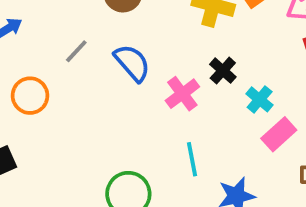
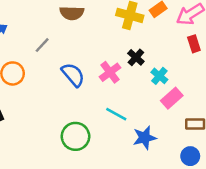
blue semicircle: (132, 63) -> (73, 75), moved
cyan line: (192, 159) -> (116, 114), turned -50

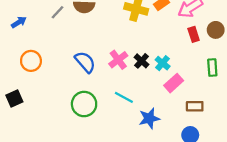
gray line: (42, 45) -> (58, 12), moved
black cross: (136, 57) -> (142, 61), moved
green circle: (75, 136) -> (84, 104), moved

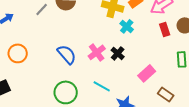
cyan cross: (163, 63) -> (127, 26), moved
brown rectangle: (195, 106) -> (166, 94), turned 35

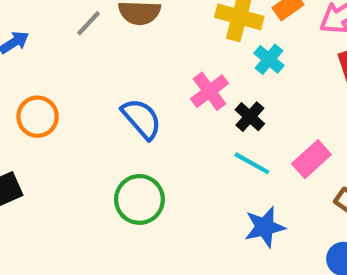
pink cross: (97, 52) -> (210, 91), moved
cyan line: (102, 86) -> (252, 163), moved

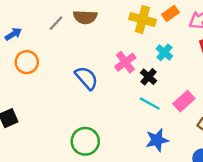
cyan cross: (269, 59) -> (164, 52), moved
orange circle: (38, 117) -> (27, 62), moved
green circle: (139, 199) -> (85, 141), moved

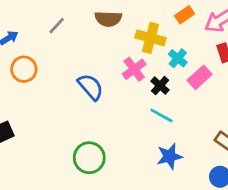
brown semicircle: (85, 17) -> (108, 19), moved
yellow cross: (142, 19) -> (150, 38), moved
pink rectangle: (184, 101) -> (200, 77), moved

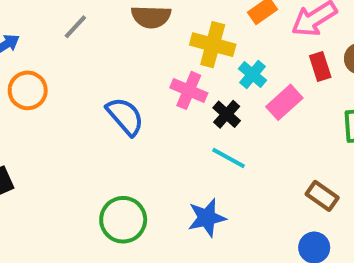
pink cross: (134, 69) -> (189, 90), turned -30
blue star: (170, 156) -> (207, 218), moved

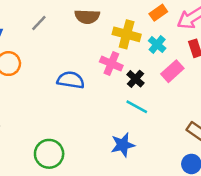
cyan cross: (252, 74) -> (157, 44), moved
blue semicircle: (125, 116) -> (71, 80), turned -40
green circle: (123, 220) -> (49, 154), moved

